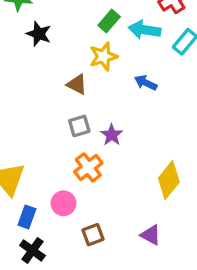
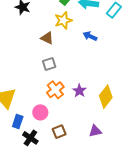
purple star: (112, 135) -> (79, 91), moved
purple triangle: (151, 235) -> (95, 131), turned -40
black cross: (32, 250) -> (30, 138), moved

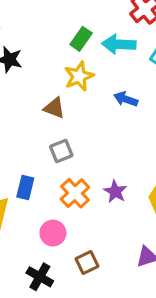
blue rectangle: (18, 121) -> (25, 188), moved

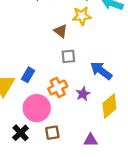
blue arrow: (126, 99) -> (101, 71), moved, size x1.5
gray square: (61, 151) -> (68, 56), moved
pink circle: (53, 233) -> (37, 108), size x1.6

